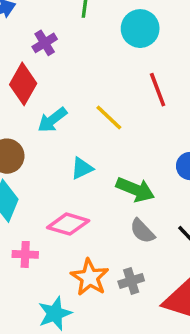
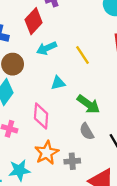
pink diamond: (68, 224) -> (41, 116), turned 65

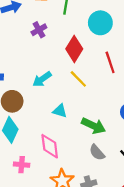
red diamond: (34, 21) -> (74, 49), moved
cyan triangle: (58, 83) -> (60, 111), turned 40

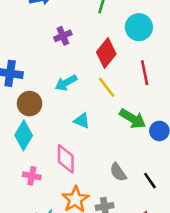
purple cross: (39, 30) -> (63, 36), moved
green arrow: (94, 126) -> (133, 119), moved

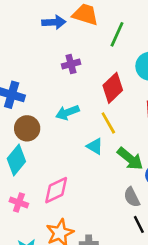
cyan triangle: (82, 121) -> (95, 146), moved
pink diamond: (66, 159) -> (56, 190), turned 56
gray semicircle: (118, 172) -> (132, 197), moved

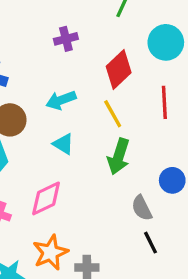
cyan triangle: (95, 146) -> (63, 144), moved
green arrow: (130, 159) -> (119, 156), moved, turned 68

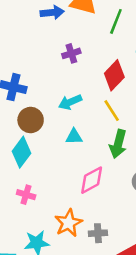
cyan triangle: (63, 144) -> (74, 137), turned -30
pink diamond: (46, 198) -> (92, 180), moved

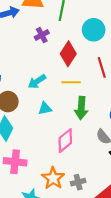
purple cross: (71, 53) -> (42, 35), moved
yellow line: (112, 111) -> (71, 82), turned -48
pink cross: (26, 195) -> (15, 162), size x1.5

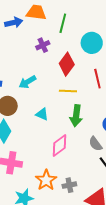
cyan arrow: (37, 82) -> (27, 82), moved
cyan triangle: (45, 108) -> (42, 114), turned 32

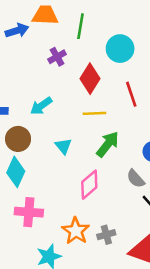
cyan triangle: (42, 114) -> (63, 146), turned 32
green arrow: (76, 116) -> (108, 144), turned -145

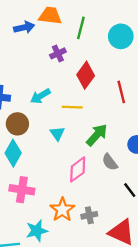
cyan circle: (120, 49) -> (121, 36), moved
yellow line: (94, 113) -> (72, 107), moved
gray semicircle: (136, 179) -> (110, 162), moved

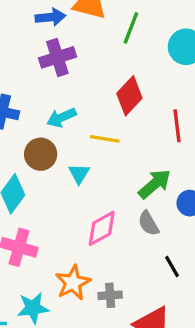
purple cross: (58, 53) -> (57, 57), moved, size x1.5
brown circle: (17, 124) -> (41, 154), moved
green arrow: (97, 135) -> (155, 184), moved

